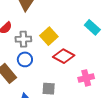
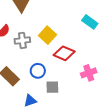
blue circle: (25, 59) -> (38, 71), moved

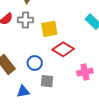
yellow square: (48, 35) -> (49, 29), turned 30
gray cross: (22, 40) -> (25, 20), moved

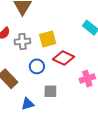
gray cross: (25, 20) -> (22, 41), moved
blue circle: (35, 63) -> (37, 66), moved

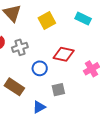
yellow square: (48, 39) -> (47, 21), moved

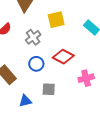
gray cross: (20, 47) -> (33, 37), moved, turned -35

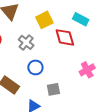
red diamond: (63, 57) -> (65, 37), moved, turned 60

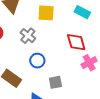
yellow square: (44, 20) -> (46, 13), turned 30
red diamond: (65, 37) -> (76, 42), moved

